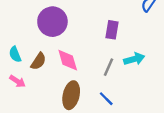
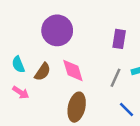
blue line: (106, 99) -> (126, 109), moved

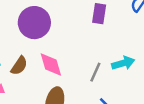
purple rectangle: (119, 39) -> (99, 14), moved

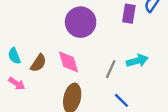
purple rectangle: (99, 14) -> (129, 14), moved
purple circle: (34, 23) -> (81, 22), moved

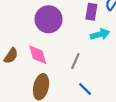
cyan arrow: (137, 61) -> (100, 34), moved

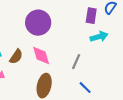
purple circle: (49, 19) -> (38, 23), moved

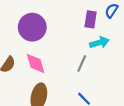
gray line: (76, 62) -> (82, 63), moved

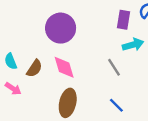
gray line: (82, 63) -> (114, 67), turned -56

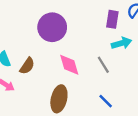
pink diamond: (64, 67) -> (69, 65), moved

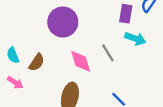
cyan arrow: (121, 43) -> (135, 39), turned 36
gray line: (103, 65) -> (108, 53), moved

